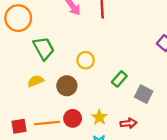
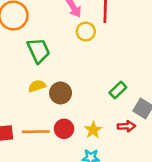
yellow circle: (86, 60) -> (86, 32), moved
yellow semicircle: (35, 81) -> (37, 86), moved
red arrow: (128, 123) -> (126, 126), moved

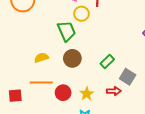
green trapezoid: (39, 51) -> (67, 31), moved
brown circle: (61, 93) -> (72, 58), moved
orange line: (36, 132) -> (41, 82), moved

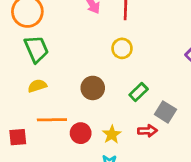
yellow circle: (81, 14) -> (122, 48), moved
green trapezoid: (67, 31) -> (36, 49), moved
yellow semicircle: (41, 58) -> (37, 86), moved

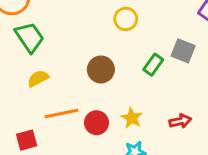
gray square: (165, 112) -> (183, 51), moved
red arrow: (147, 131) -> (180, 121), moved

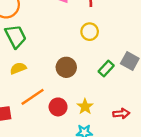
orange line: (61, 114) -> (33, 97), turned -30

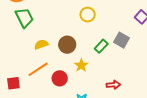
yellow semicircle: (18, 68) -> (41, 44), moved
yellow star: (85, 107) -> (81, 65), moved

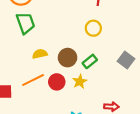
green rectangle: (101, 46) -> (90, 61), moved
red circle: (60, 78) -> (57, 82), moved

